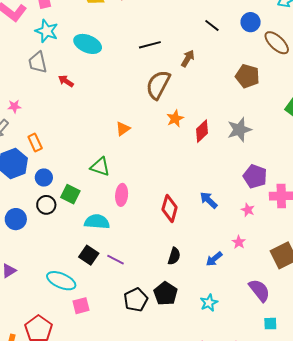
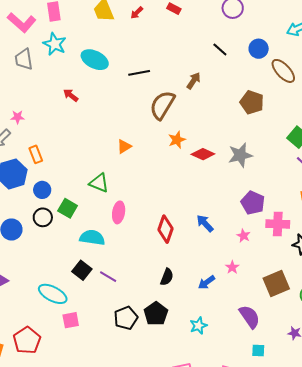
black line: (150, 45) -> (139, 73), moved
gray trapezoid: (38, 62) -> (24, 59), moved
red diamond: (202, 131) -> (203, 154), turned 65

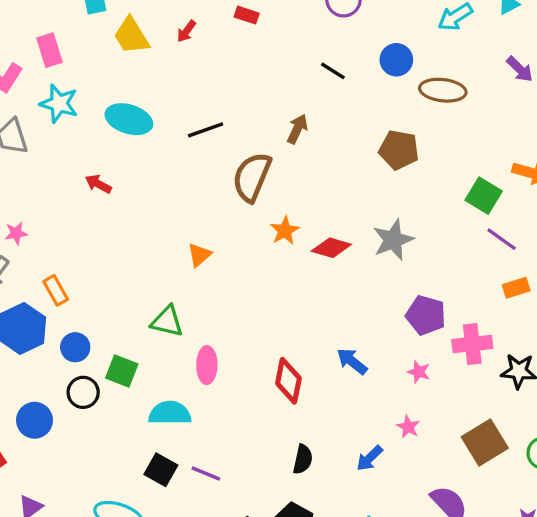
brown ellipse: (283, 71) -> (443, 90), turned -32

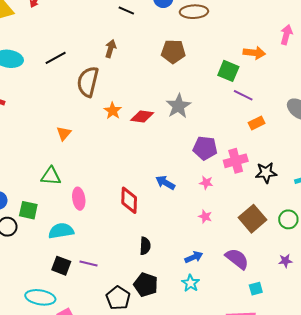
blue arrow: (370, 458) -> (194, 257), moved, turned -150

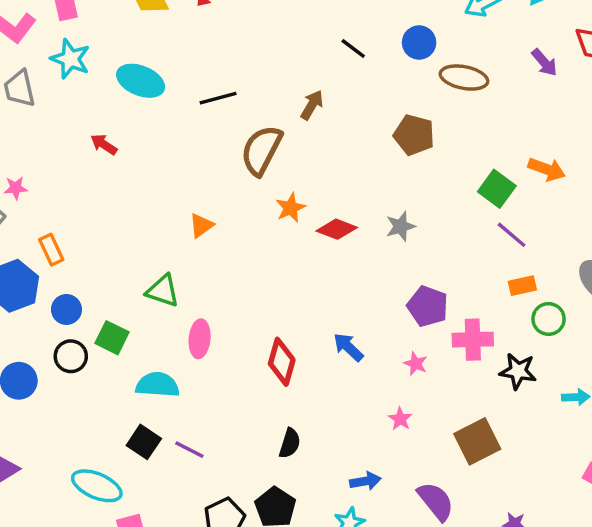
gray star: (178, 106) -> (401, 226), size x0.7
green circle: (288, 219) -> (549, 319), moved

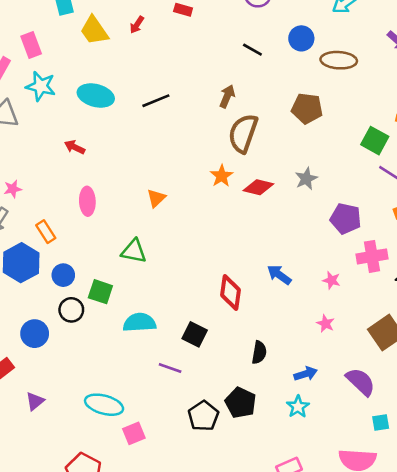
brown semicircle: (261, 150) -> (243, 133), moved
purple pentagon: (428, 306) -> (346, 219), moved
pink ellipse: (200, 339) -> (87, 201), moved
black square: (144, 442) -> (195, 334), moved
black semicircle: (290, 443) -> (259, 352), moved

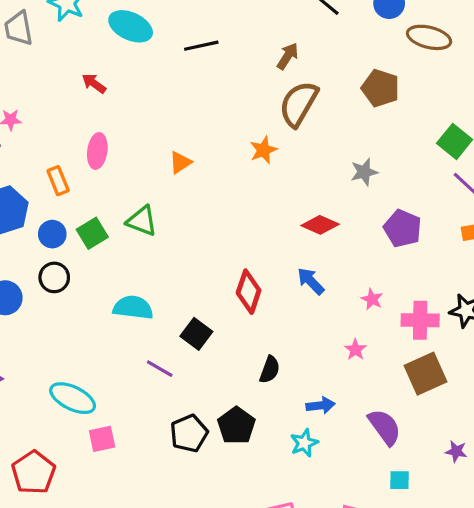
red diamond: (258, 187) -> (320, 225), moved
orange rectangle: (46, 232) -> (58, 181), moved
pink cross: (372, 256) -> (420, 320), moved
green square: (100, 292) -> (92, 233), moved, turned 30

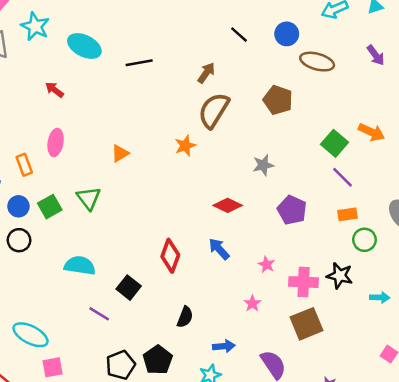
green triangle: (142, 221) -> (89, 198), turned 30

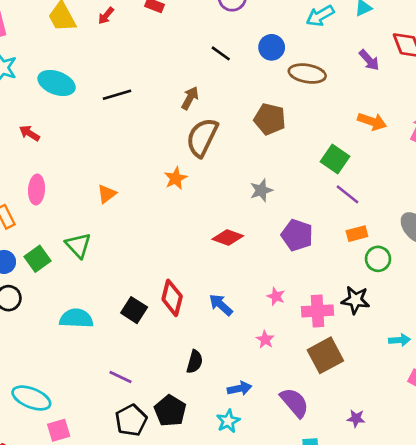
orange arrow: (371, 132) -> (372, 121), moved
blue arrow: (219, 249) -> (221, 305), moved
black square: (129, 288) -> (134, 310), moved
cyan arrow: (380, 297) -> (399, 340), moved
purple line: (99, 314) -> (121, 377), moved

